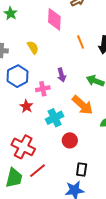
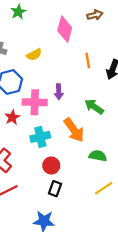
yellow semicircle: (33, 47) -> (34, 55), turned 80
pink cross: (43, 89) -> (35, 102), size x1.5
black rectangle: (82, 169) -> (55, 189), moved

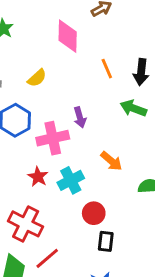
green arrow: (94, 107) -> (133, 108), moved
red star: (12, 117) -> (38, 177), moved
orange arrow: (74, 130) -> (111, 161), size x0.7

